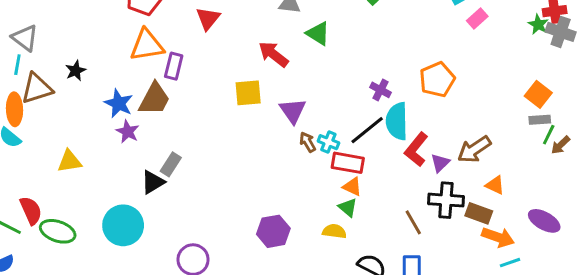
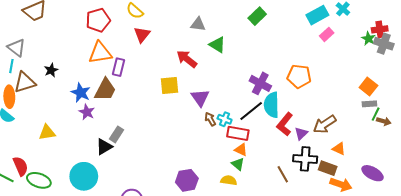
orange pentagon: (437, 80) -> (299, 76), turned 30
purple cross: (381, 90) -> (260, 83), size x1.5
brown arrow: (561, 145) -> (384, 121), turned -120

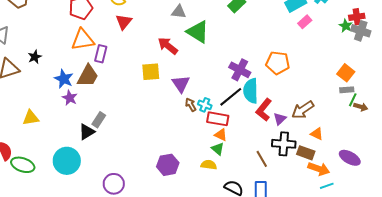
green triangle: (217, 45) -> (198, 32), size x1.4

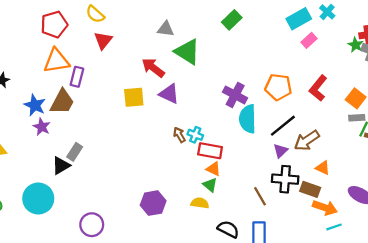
purple triangle: (181, 84) -> (169, 94), moved, turned -30
black line: (231, 97) -> (283, 126), moved
red L-shape: (264, 110) -> (318, 88), moved

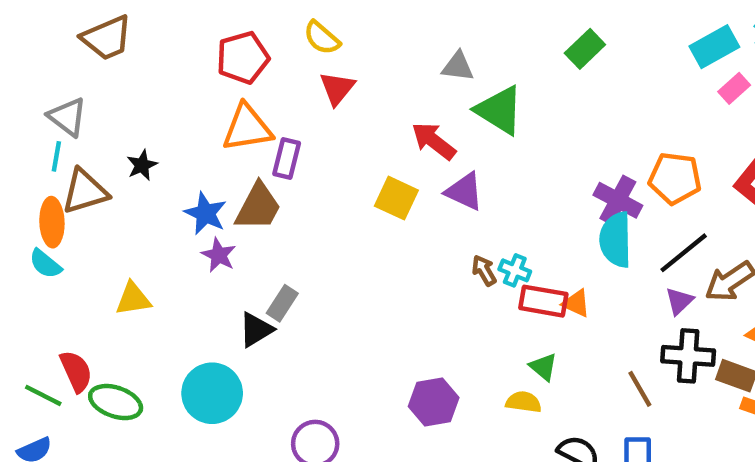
purple cross: (235, 95) -> (618, 200), moved
yellow square: (134, 97) -> (396, 198), turned 30
orange triangle: (213, 169) -> (576, 303), moved

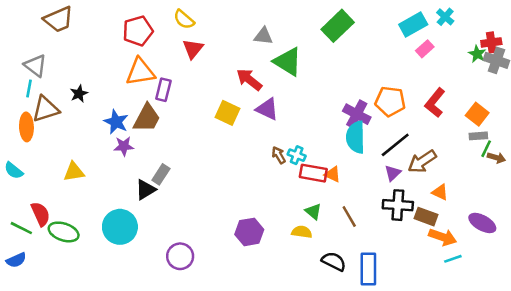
green rectangle: (585, 49) -> (338, 26), size x1.4
purple star: (219, 255) -> (124, 146), turned -30
cyan semicircle: (45, 264) -> (14, 170), moved
brown line: (640, 389) -> (349, 217), moved

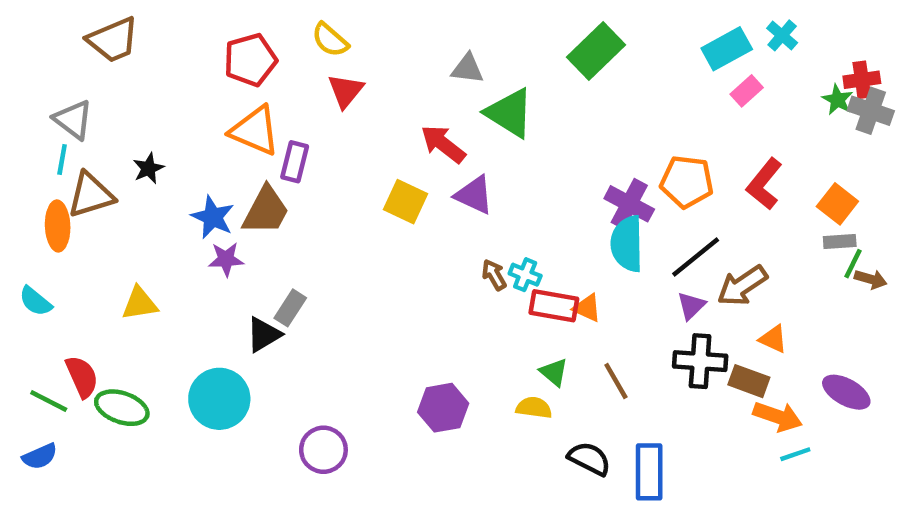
orange triangle: (140, 72) -> (255, 131), turned 32

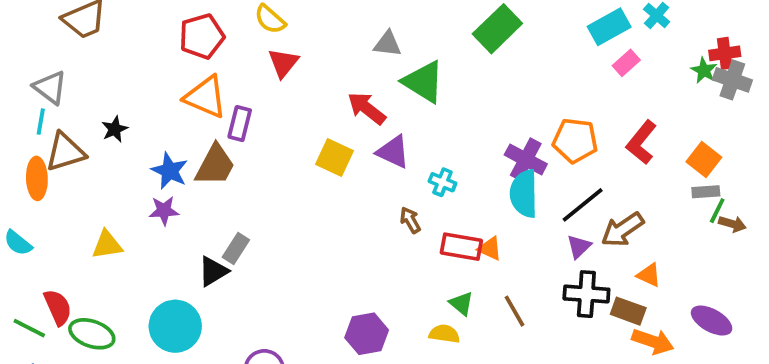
purple star: (226, 259) -> (164, 211), moved
cyan cross: (525, 275) -> (442, 182), moved

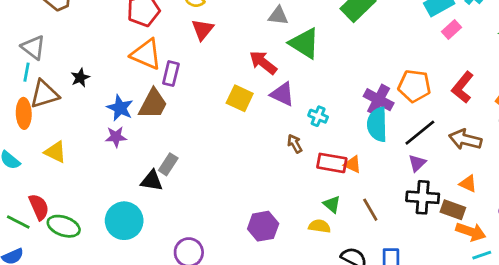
brown arrow: (622, 230) -> (465, 140), moved, turned 48
yellow triangle: (107, 245) -> (55, 152), moved, turned 35
black triangle: (213, 271) -> (152, 181), turned 40

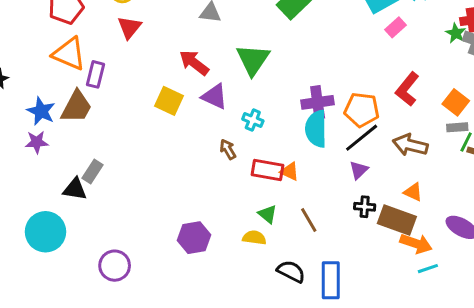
green triangle: (304, 43) -> (253, 60), moved, turned 32
orange pentagon: (414, 86) -> (362, 110), moved
purple cross: (379, 100) -> (318, 102), turned -36
black cross: (423, 197) -> (365, 207), size x0.6
brown rectangle: (453, 210) -> (397, 220), size x1.4

